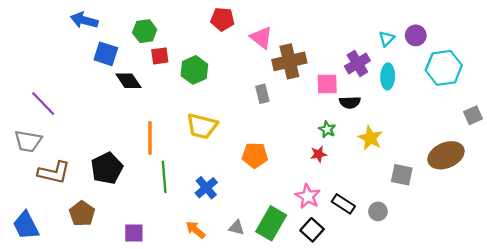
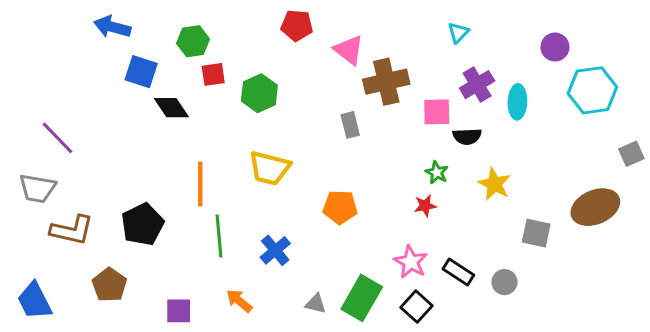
cyan triangle: (387, 39) -> (458, 33), moved
orange arrow: (195, 230) -> (239, 301), moved

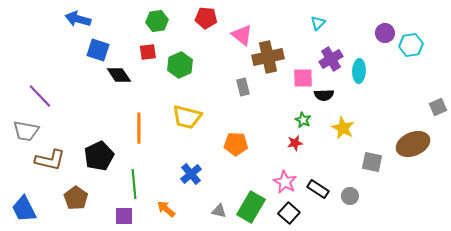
green hexagon: (193, 41) -> (157, 21), moved
cyan hexagon: (592, 90) -> (411, 45), moved, size x0.7
green line: (219, 236) -> (134, 184), moved

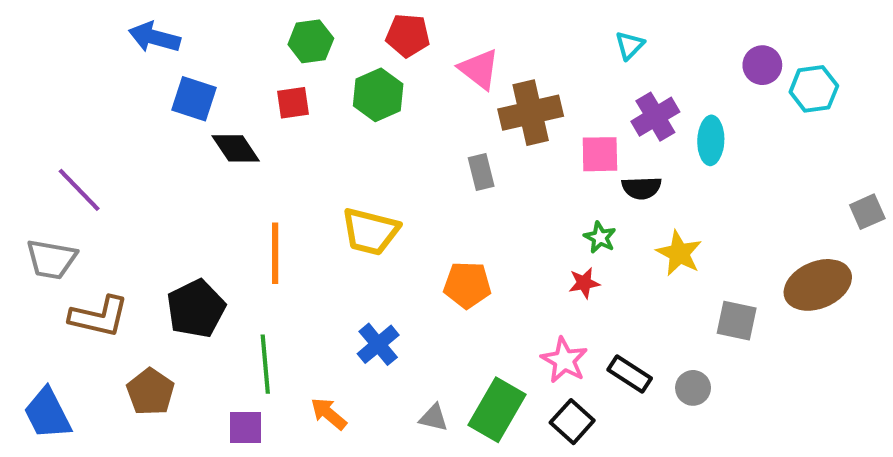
green hexagon: (180, 65) -> (378, 95), moved

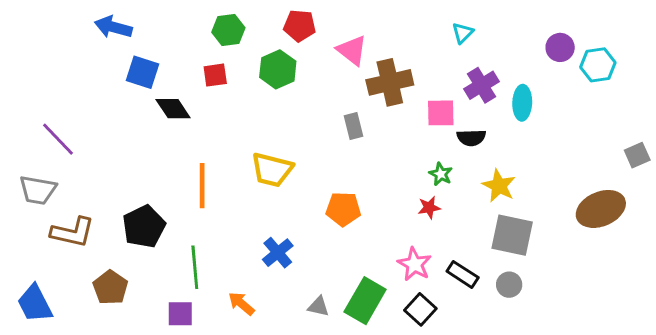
gray square: (737, 321) -> (512, 235), moved, size x1.4

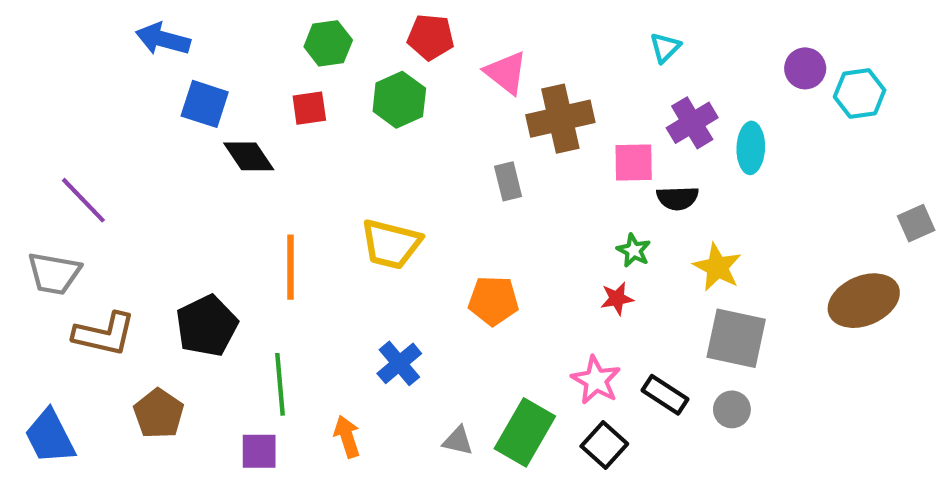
orange arrow: (241, 304) -> (347, 437), turned 32

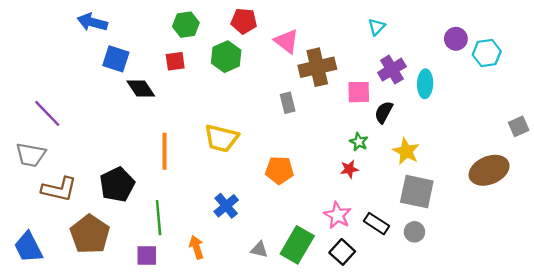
black semicircle: (678, 198) -> (384, 112), turned 120
brown pentagon: (159, 414) -> (90, 234), size x1.4

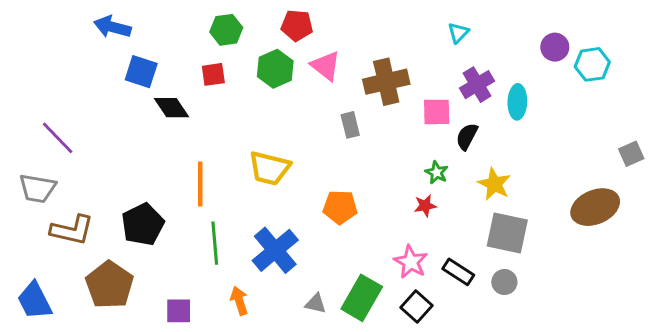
pink triangle: (287, 41) -> (326, 66), moved
blue cross: (226, 206) -> (275, 250), size x1.5
green line: (159, 218) -> (215, 243), moved

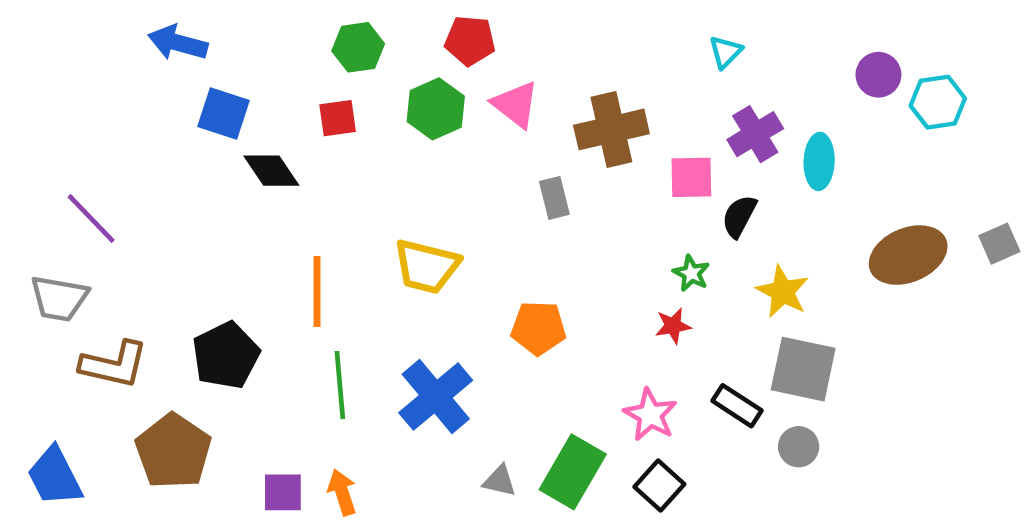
brown ellipse: (595, 207) -> (908, 255), moved
black rectangle: (458, 272) -> (737, 406), moved
orange arrow: (239, 301) -> (342, 492), moved

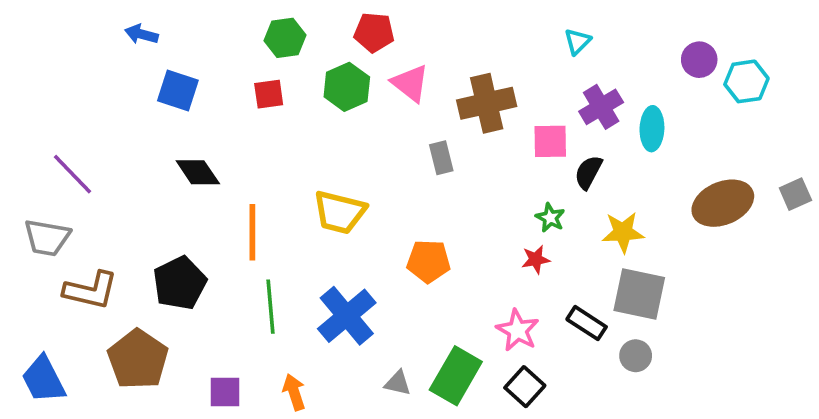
blue arrow: (178, 43) -> (142, 34), size x0.7
black diamond: (271, 171) -> (198, 172), moved
yellow star: (783, 292) -> (623, 232), turned -30
orange arrow: (342, 492) -> (294, 392), moved

